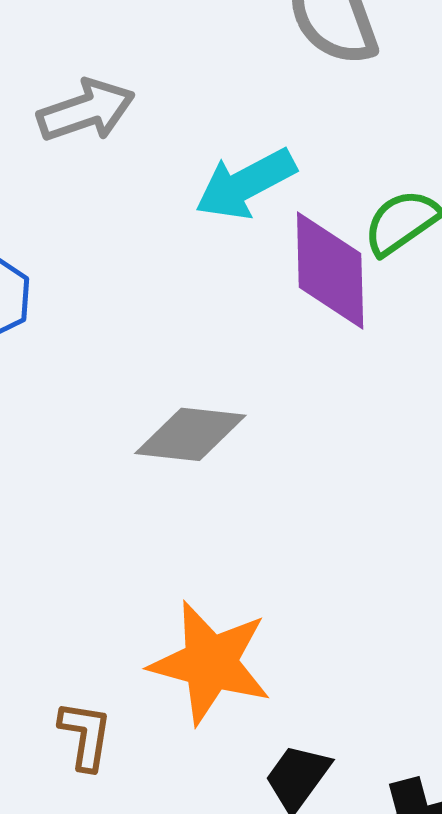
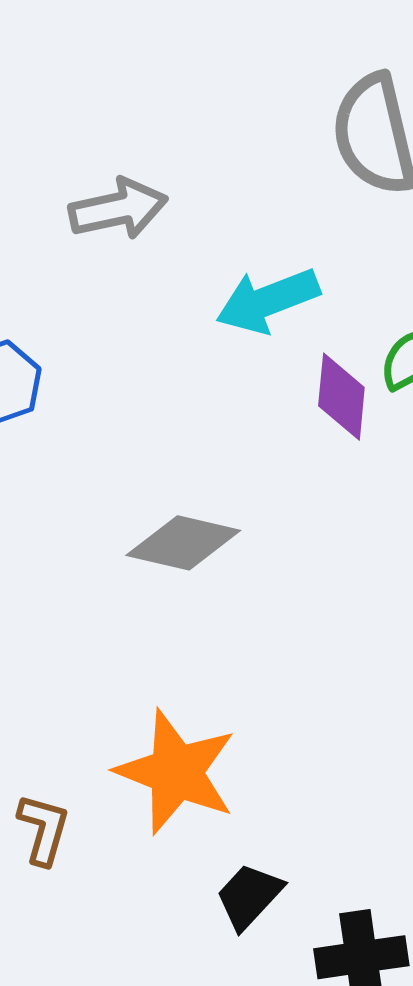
purple diamond: (330, 270) -> (341, 397), size x0.7

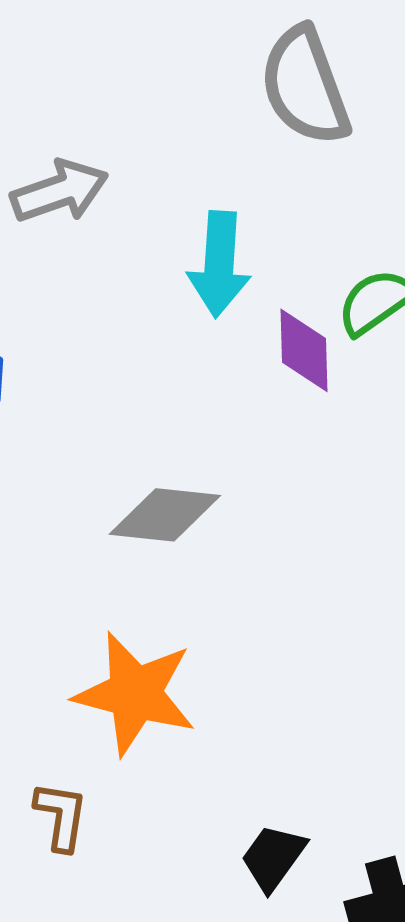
cyan arrow: (268, 301) -> (219, 264), turned -58
orange star: (176, 772) -> (135, 694), moved

